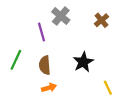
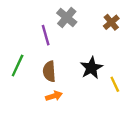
yellow line: (108, 88) -> (115, 84), moved

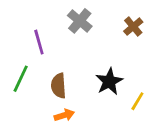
purple line: (46, 35) -> (39, 42), moved
yellow line: (115, 84) -> (137, 101), turned 56

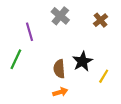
brown semicircle: (59, 86) -> (59, 69), moved
orange arrow: (64, 115) -> (60, 92), moved

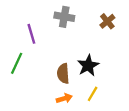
gray cross: (60, 16) -> (64, 17), turned -30
yellow line: (104, 76) -> (93, 94), moved

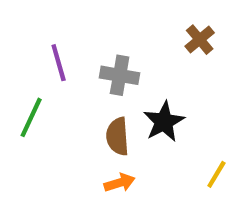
gray cross: (64, 17) -> (120, 75), moved
yellow line: (93, 94) -> (216, 174), moved

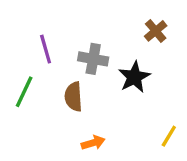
black star: (164, 122) -> (134, 77), moved
brown semicircle: (117, 136) -> (73, 97), moved

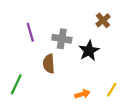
green line: (24, 92) -> (16, 84), moved
orange arrow: (93, 143) -> (82, 94), moved

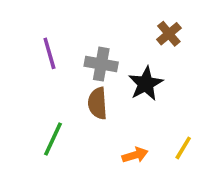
brown semicircle: (49, 64) -> (98, 103), moved
green line: (16, 84) -> (53, 139), moved

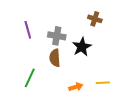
brown cross: (169, 34) -> (95, 19), turned -32
yellow line: (183, 148) -> (103, 83), turned 56

